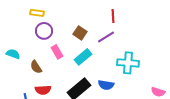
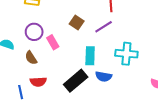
purple circle: (44, 31) -> (34, 32), moved
cyan rectangle: (83, 57) -> (90, 56), moved, turned -48

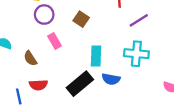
purple line: (104, 27) -> (139, 20), moved
purple circle: (34, 32) -> (44, 15), moved

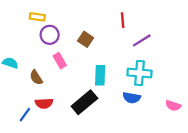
blue semicircle: (111, 79) -> (132, 98), moved
blue line: (19, 96) -> (25, 115), turned 48

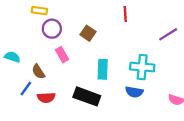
purple line: (142, 40) -> (168, 34), moved
black rectangle: (84, 102) -> (87, 96), turned 60
blue line: (25, 115) -> (26, 89), moved

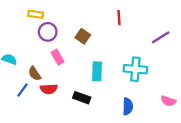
blue semicircle: (134, 92) -> (128, 106), moved, turned -98
black rectangle: (87, 96) -> (82, 98), size x0.7
red semicircle: (46, 98) -> (49, 89), moved

